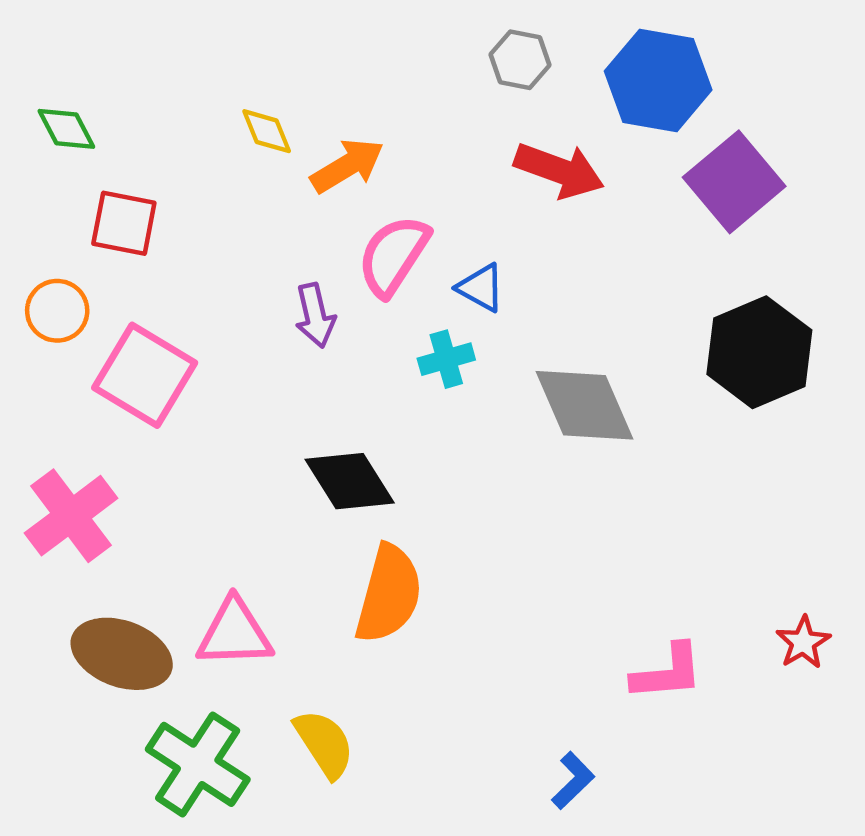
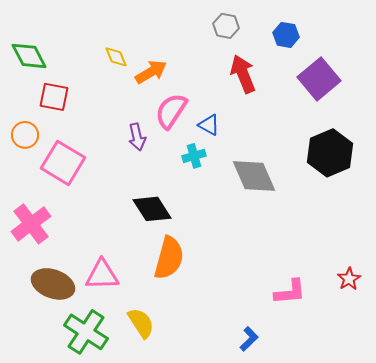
blue hexagon: (658, 81) -> (286, 35), size x0.6
green diamond: (66, 129) -> (29, 56), size x1.4
red arrow: (559, 170) -> (243, 74), turned -132

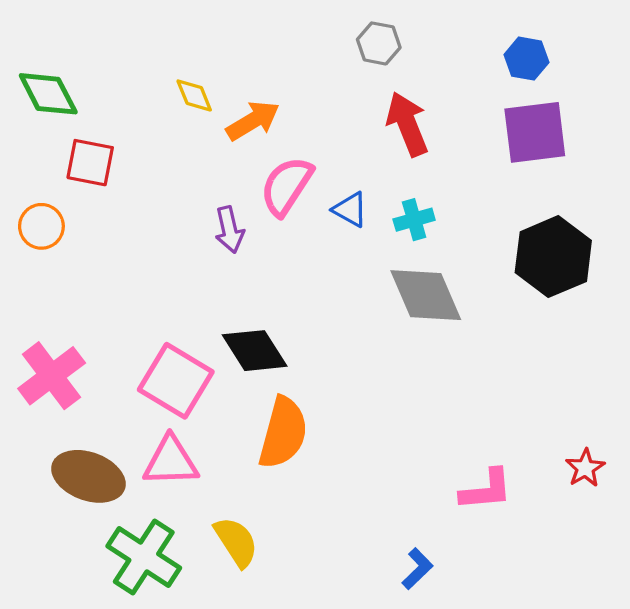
blue hexagon: (286, 35) -> (526, 59), moved
purple square: (319, 79) -> (535, 132), turned 33
cyan cross: (194, 156) -> (414, 220), moved
pink square: (63, 163) -> (176, 381), moved

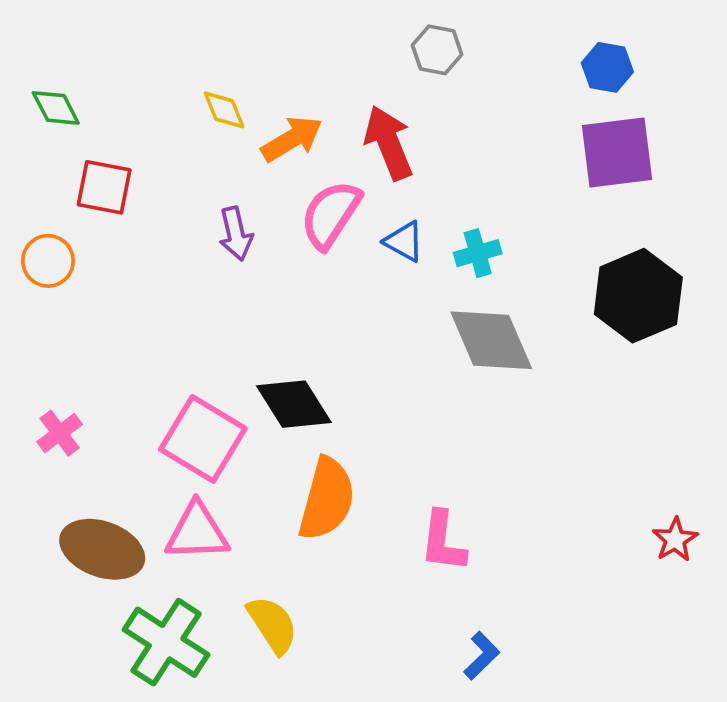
green diamond: (48, 94) -> (56, 108), size x0.7
red arrow: (407, 124) -> (389, 143), moved
purple arrow: (229, 230) -> (236, 234), moved
pink cross: (52, 376) -> (60, 433), size x0.6
pink L-shape: (486, 490) -> (443, 542), moved, turned 102

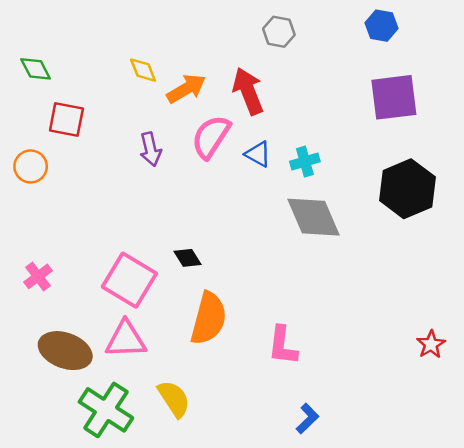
blue hexagon: (607, 67) -> (382, 26), moved
black diamond: (294, 404) -> (188, 258), size x0.6

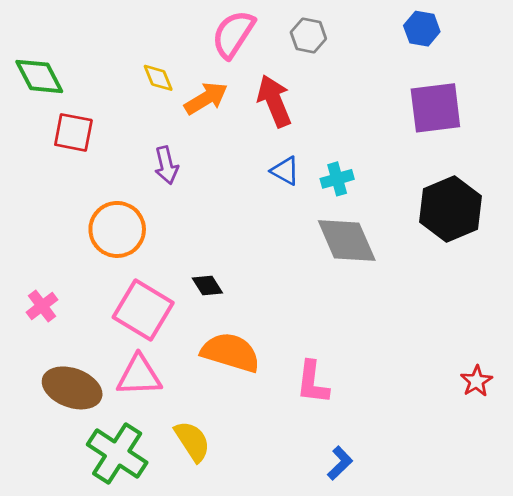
green diamond: (36, 69) -> (39, 76), size x1.4
pink semicircle: (211, 137) -> (233, 34), moved
orange circle: (31, 166) -> (117, 229), moved, size x1.5
orange semicircle: (209, 318) -> (231, 352), turned -88

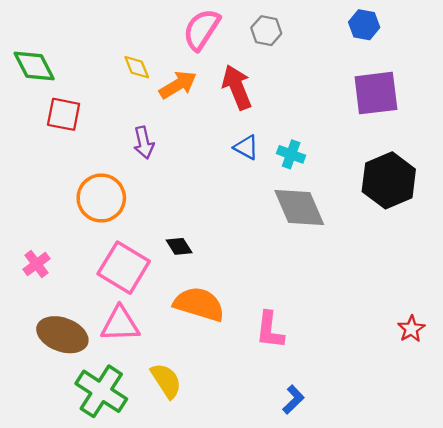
cyan cross: (337, 179) -> (291, 154), turned 36

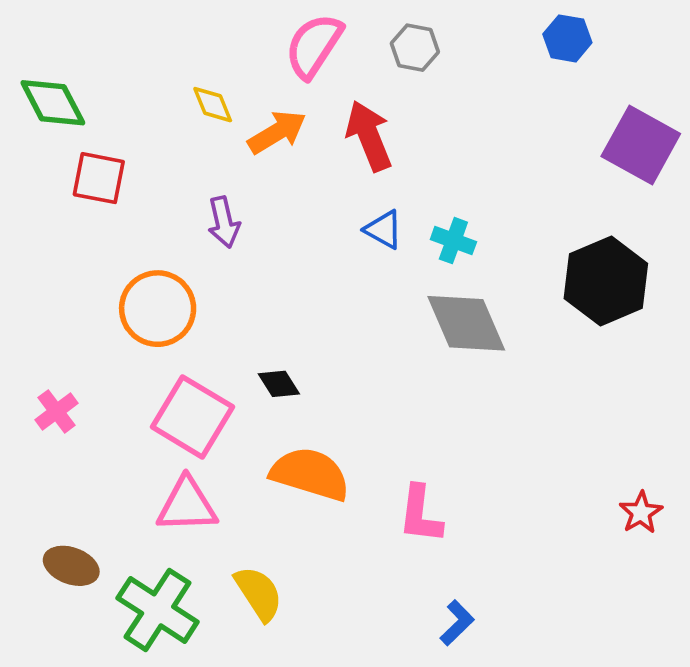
purple square: (376, 93) -> (641, 145), moved, turned 36
brown ellipse: (62, 335) -> (71, 566), moved, size x0.7

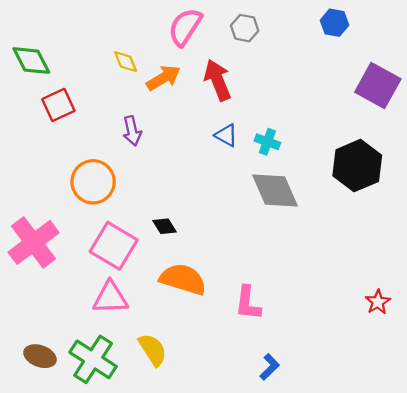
red square: (99, 178) -> (58, 105), turned -36
pink cross: (56, 411) -> (34, 242), size x2.0
brown ellipse: (71, 566) -> (40, 356), moved

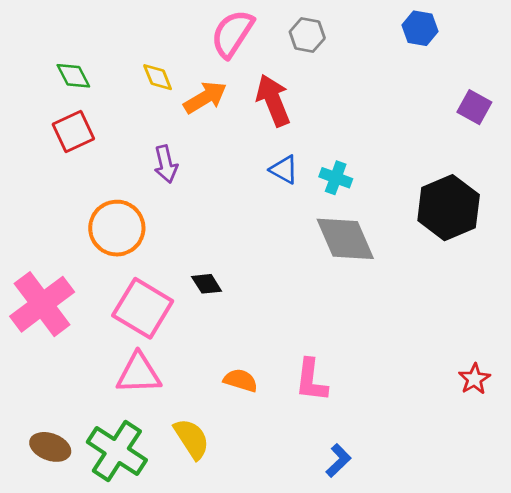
green diamond: (31, 61) -> (73, 76), moved, size x0.7
purple square: (378, 85) -> (474, 107), size x0.6
orange semicircle: (183, 279) -> (241, 380), moved, size x0.6

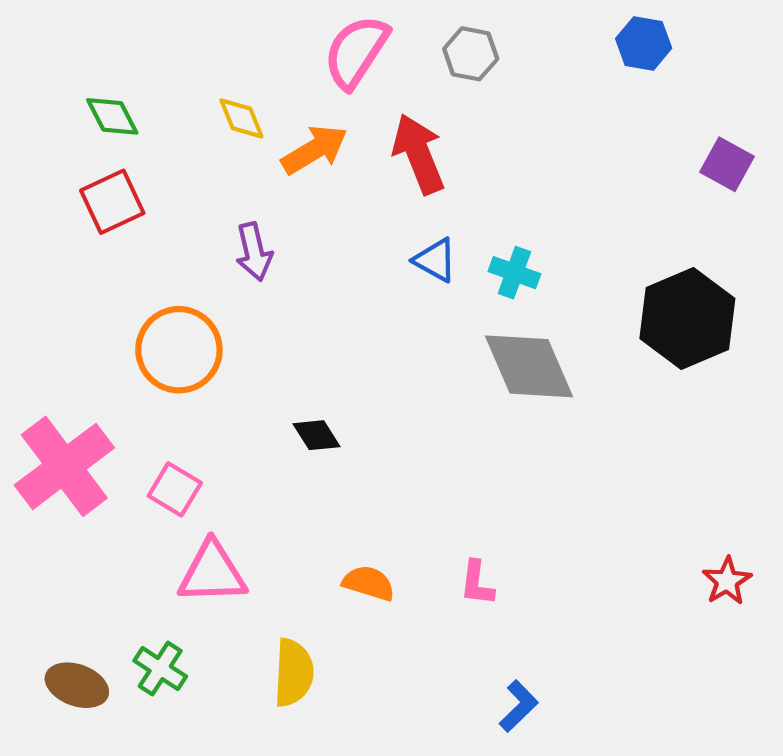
pink square: (143, 308) -> (175, 489), moved, size x0.6
pink L-shape: (311, 380) -> (477, 583), size x0.7
yellow semicircle: (192, 439) -> (294, 673), turned 36
green cross: (117, 451) -> (160, 669), moved, size x0.6

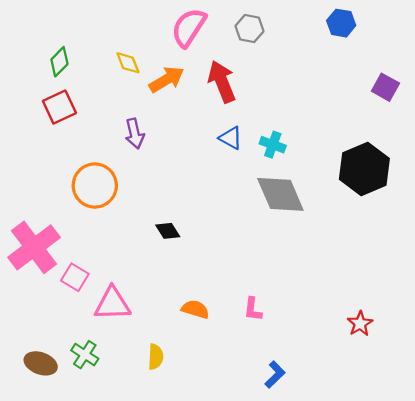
green diamond: (112, 116) -> (59, 62), turned 72
pink square: (175, 489) -> (75, 277), moved
red star: (727, 581) -> (360, 324), moved
yellow semicircle: (294, 673) -> (156, 357), size x0.7

